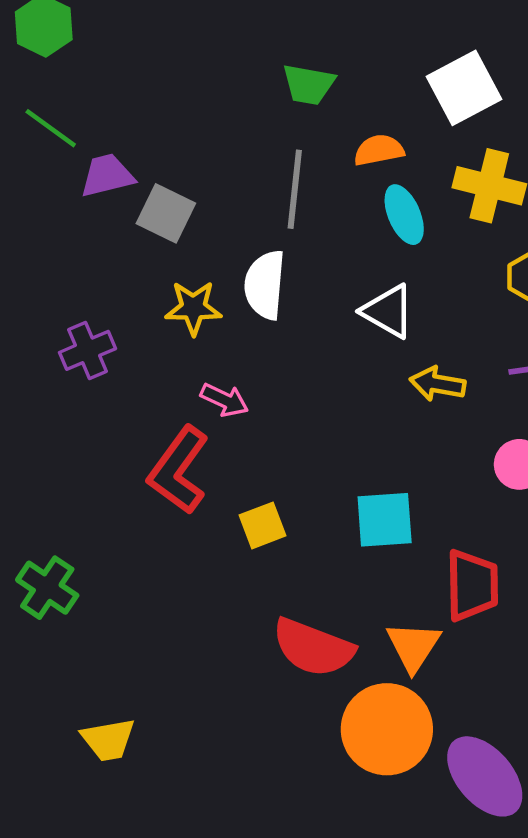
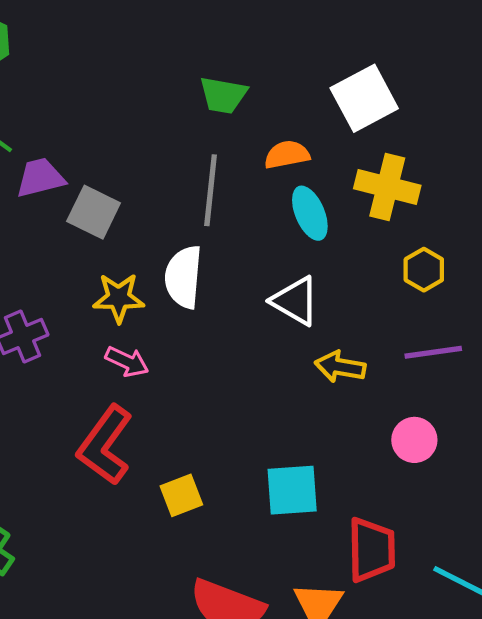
pink arrow: (225, 400) -> (127, 362), moved

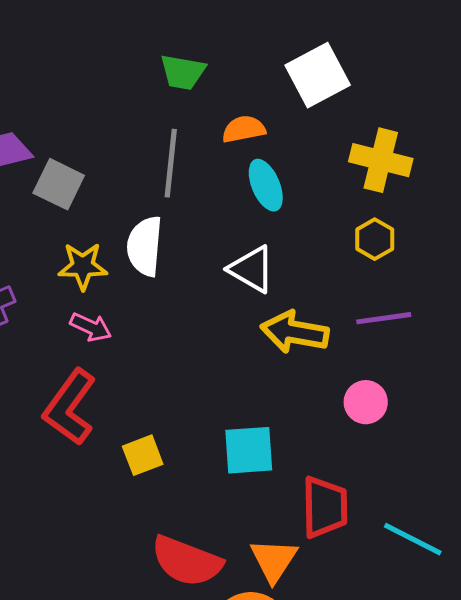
yellow cross: (387, 187) -> (381, 160), moved
yellow arrow: (340, 367) -> (295, 332), size x1.4

